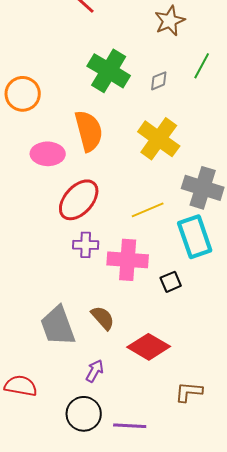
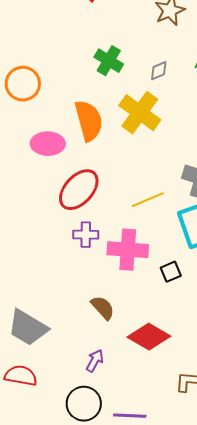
green cross: (109, 71) -> (109, 61), size x0.7
yellow cross: (159, 139) -> (140, 113), moved
gray trapezoid: (58, 326) -> (28, 328), moved, turned -39

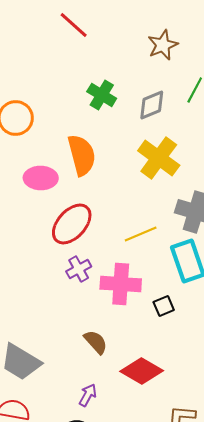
gray diamond: (159, 71) -> (152, 105), size x1.5
yellow cross: (140, 113) -> (159, 158), moved
purple cross: (86, 235) -> (79, 269), turned -30

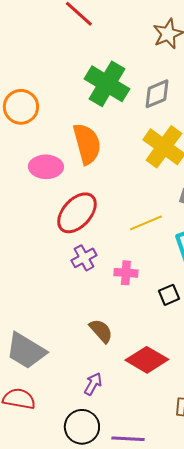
green cross: (102, 95) -> (107, 84), size x1.5
pink cross: (121, 284) -> (126, 273), size x0.6

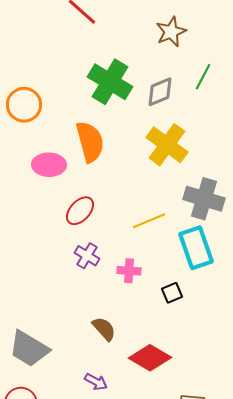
red ellipse: (77, 213) -> (80, 211), size x0.7
purple cross: (84, 258) -> (87, 256), turned -30
purple arrow: (93, 384) -> (96, 382), turned 90

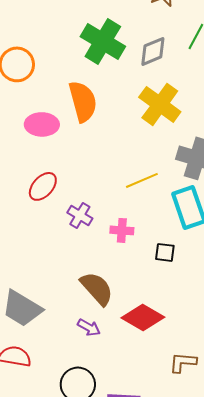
red ellipse: (80, 211) -> (43, 186), moved
black square: (172, 293) -> (165, 252), turned 30
brown semicircle: (104, 329) -> (97, 288), size x1.4
purple arrow: (96, 382) -> (89, 327), moved

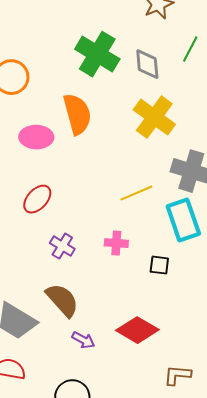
gray diamond: (153, 51) -> (147, 64), turned -72
purple cross: (80, 215) -> (62, 246), moved
brown semicircle: (97, 288) -> (62, 300), moved

